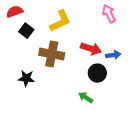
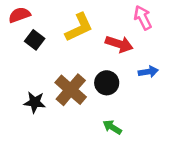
red arrow: (91, 49) -> (119, 44), moved
brown cross: (52, 54) -> (71, 90), moved, turned 30
black circle: (97, 73) -> (107, 83), moved

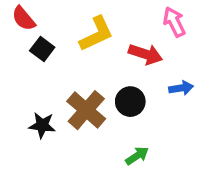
red semicircle: (19, 15) -> (24, 19), turned -110
green arrow: (112, 127) -> (137, 156), turned 114

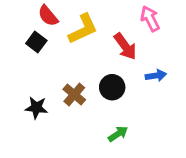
red semicircle: (24, 19) -> (48, 16), moved
red arrow: (146, 54) -> (125, 46), turned 36
brown cross: (86, 110) -> (74, 95), size x0.7

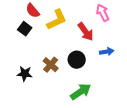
green arrow: (118, 134) -> (81, 92), size x1.5

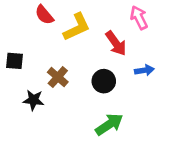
black square: (25, 29) -> (15, 61), moved, turned -32
brown cross: (51, 65) -> (58, 77), moved

